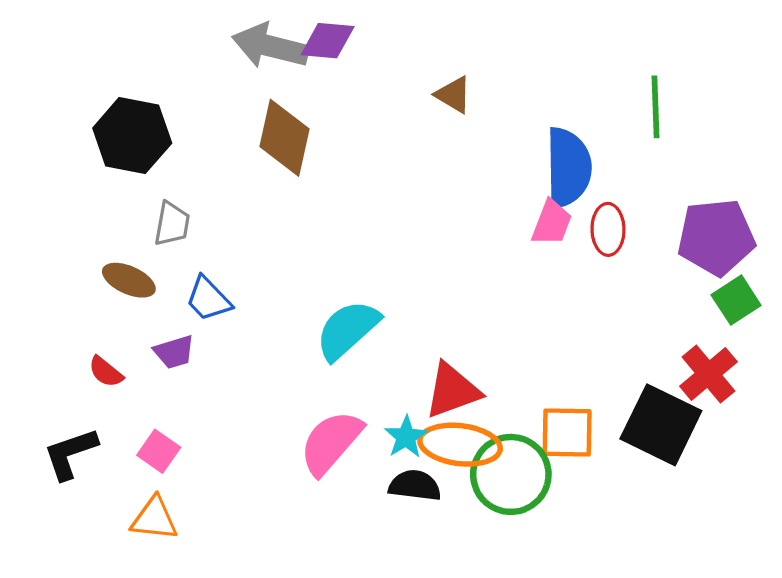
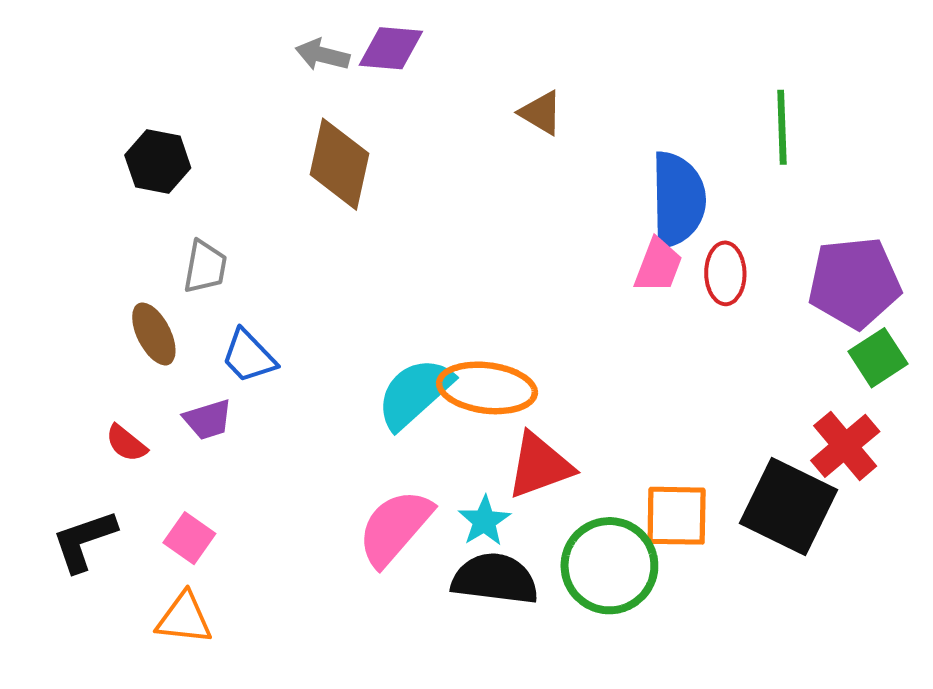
gray arrow: (270, 46) -> (322, 55), size x0.6
black hexagon: (132, 136) -> (158, 161), size x0.7
brown ellipse: (129, 280) -> (154, 334), turned 39
orange ellipse: (460, 445) -> (487, 388), moved
black semicircle: (415, 485) -> (495, 579), size x1.4

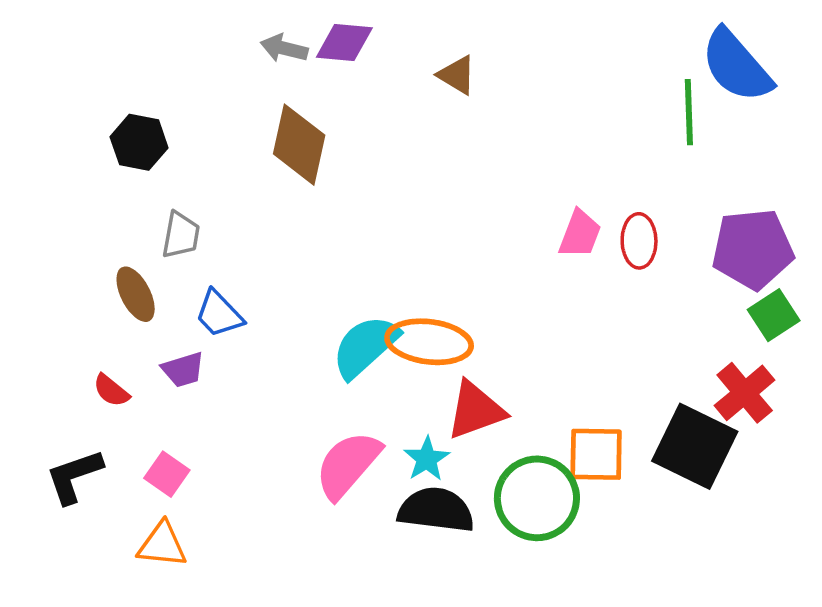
brown triangle: (541, 113) -> (457, 75), moved
blue semicircle: (678, 200) -> (736, 66), moved, turned 140

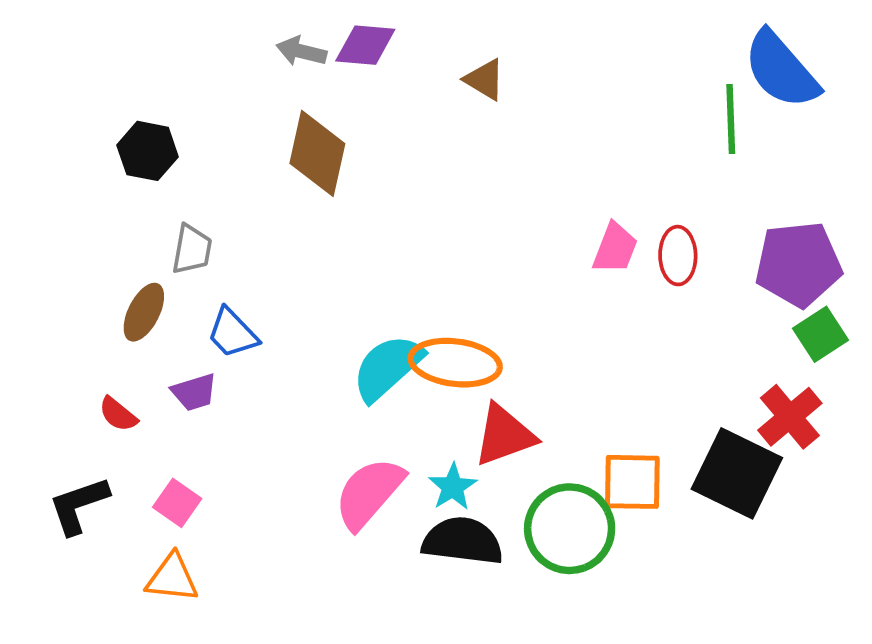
brown ellipse: (136, 294) -> (144, 312), turned 54

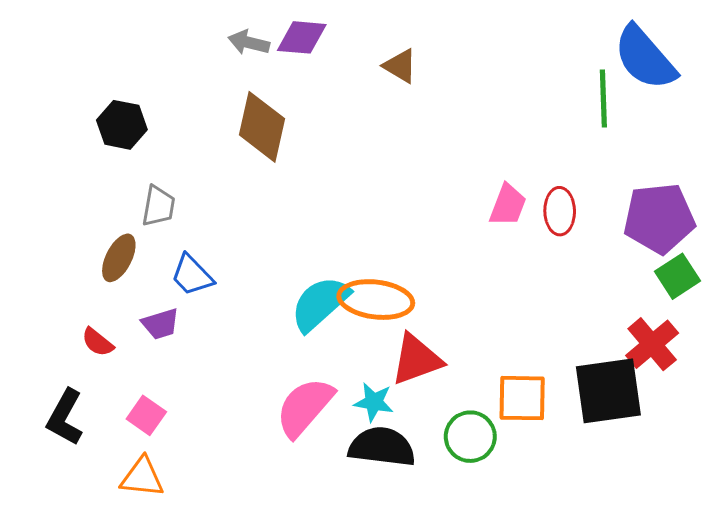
black square: (737, 473) -> (608, 391), turned -34
cyan star: (453, 487) -> (374, 402), turned -30
black L-shape: (79, 505) -> (65, 417), turned -42
green circle: (570, 529) -> (470, 437), size x0.7

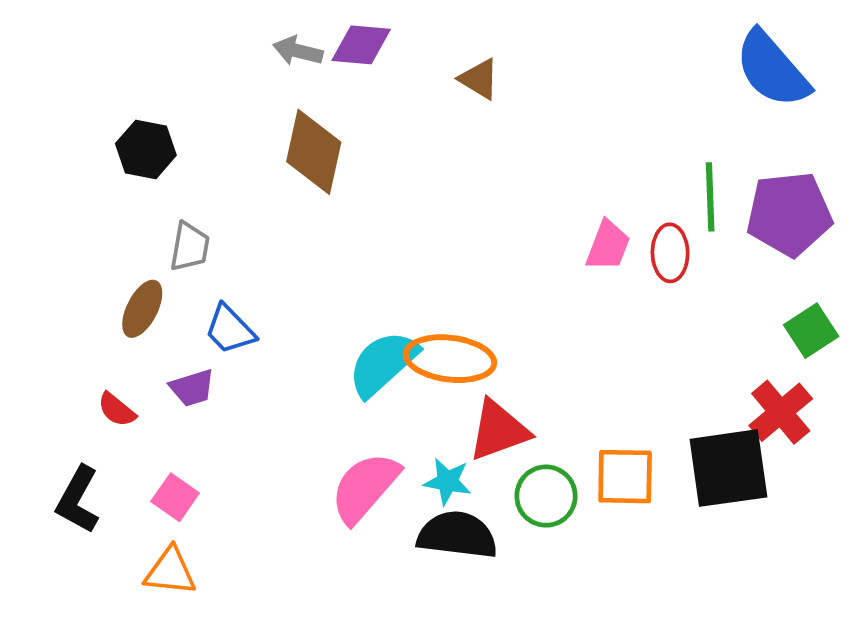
green line: (603, 98) -> (710, 197), moved
purple pentagon: (659, 218) -> (789, 214), moved
green circle: (470, 437) -> (546, 496), moved

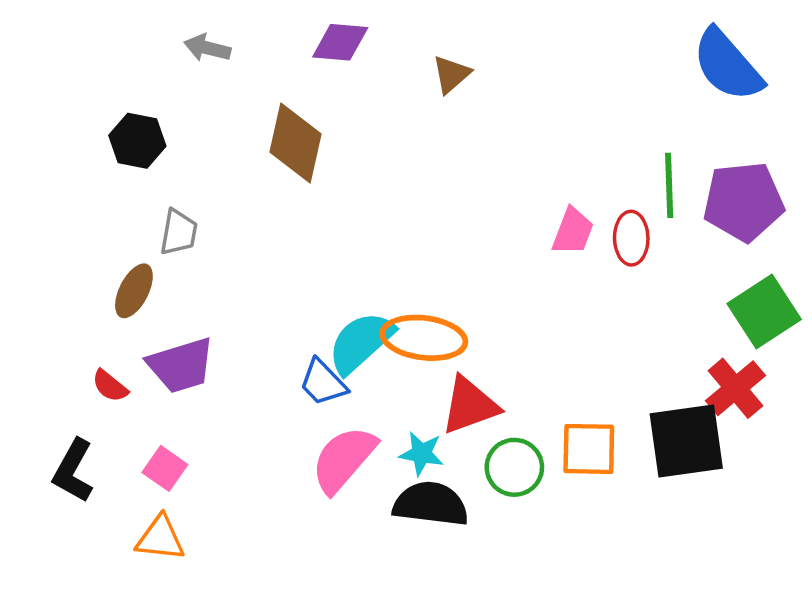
gray arrow: (298, 51) -> (207, 48), moved
brown triangle: (479, 79) -> (451, 74), turned 48
blue trapezoid: (230, 329) -> (323, 382), moved
green square: (811, 331) -> (764, 311), size x1.4
purple trapezoid: (192, 388) -> (181, 365), size x1.6

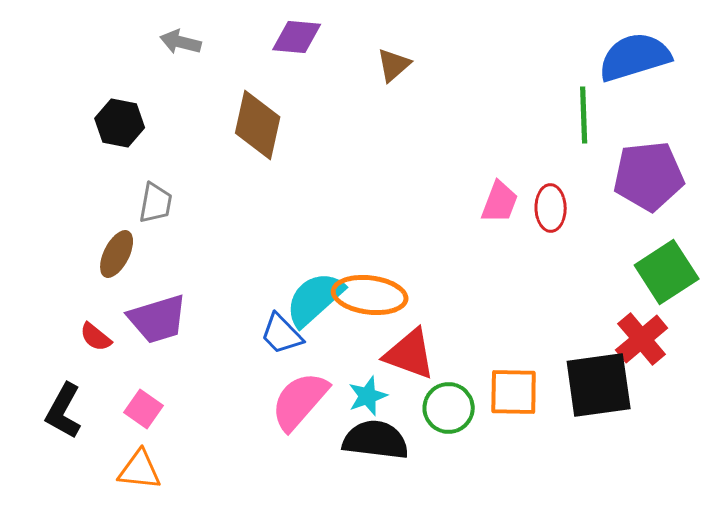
blue semicircle: (727, 65) -> (635, 57), turned 114
green line: (669, 185) -> (584, 115), moved
red triangle: (470, 405) -> (410, 354), turned 40
cyan star: (422, 454) -> (368, 396), turned -30

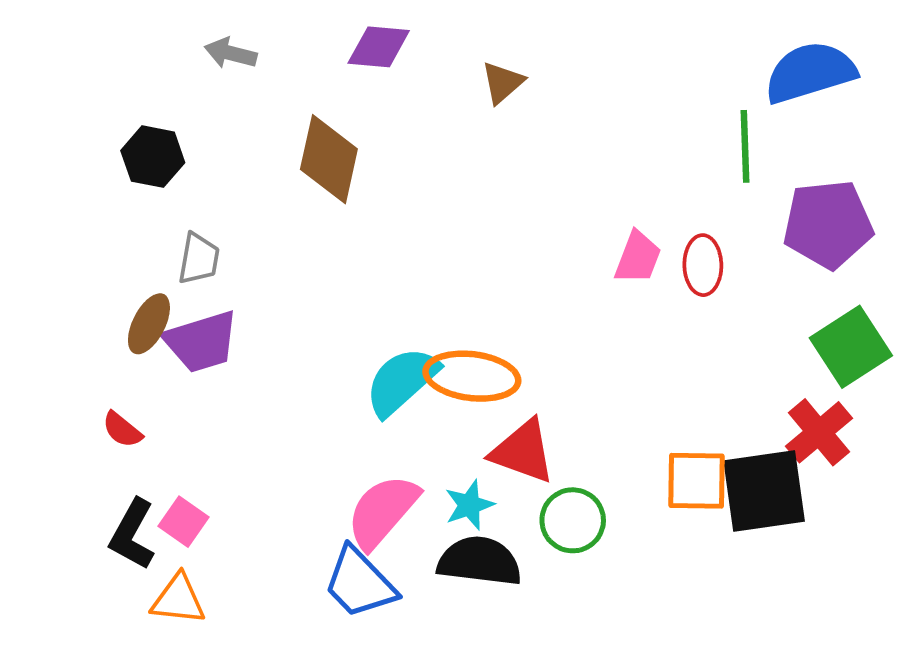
purple trapezoid: (158, 319) -> (201, 342), moved
blue trapezoid: (282, 334) -> (360, 583), moved, size x1.4
orange square: (514, 392) -> (696, 481), moved
black L-shape: (64, 411) -> (132, 534), moved

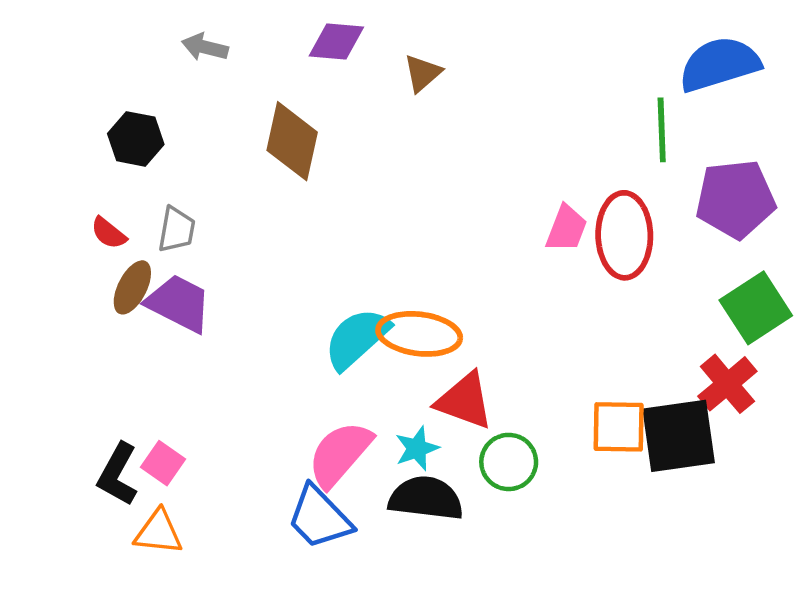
brown triangle: (502, 83) -> (423, 73), moved
red ellipse: (703, 265) -> (624, 235), size x1.6
purple trapezoid: (201, 342) -> (179, 303), turned -136
red semicircle: (122, 430) -> (109, 233), moved

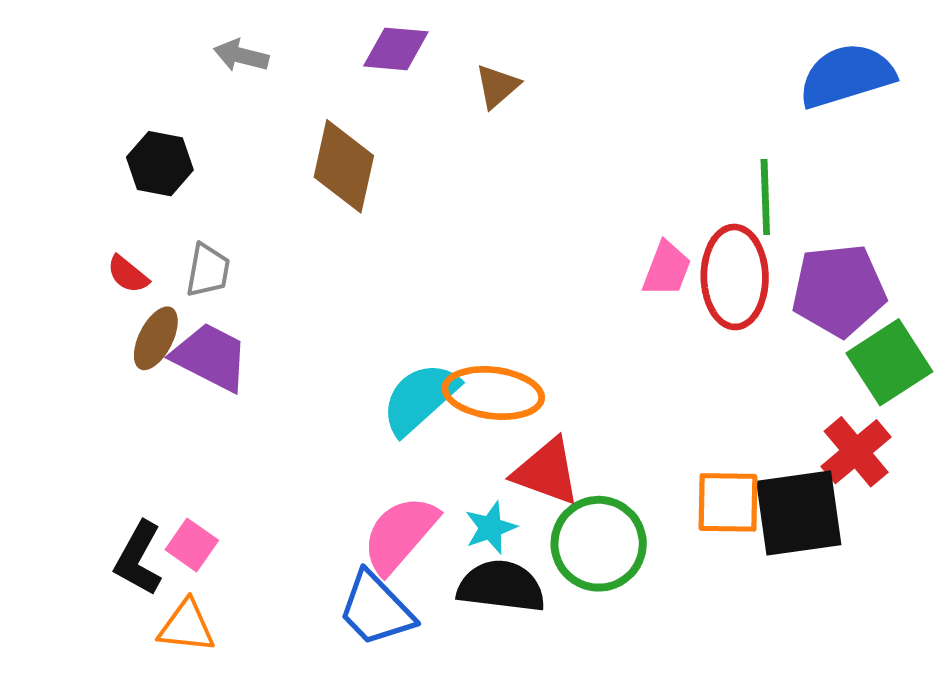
green line: (662, 130) -> (765, 197), moved
purple pentagon: (735, 199) -> (839, 290), moved
green circle: (509, 462) -> (599, 544), size x1.4

